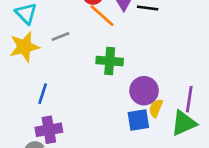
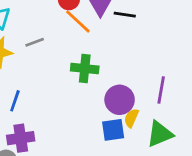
purple line: (189, 99) -> (161, 90), moved

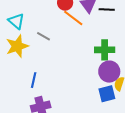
gray line: (35, 42) -> (43, 36), turned 56
green cross: (85, 68) -> (105, 50), moved

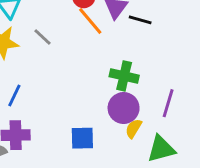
blue square: (107, 94) -> (82, 138), moved

